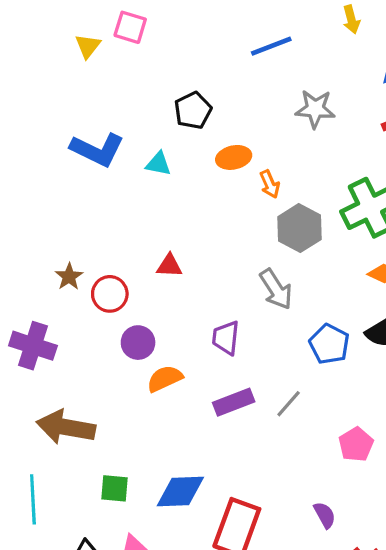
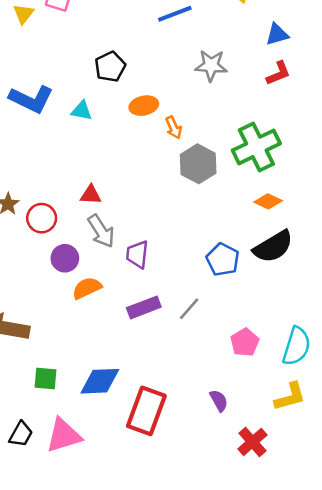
gray arrow: (276, 289) -> (101, 231), moved

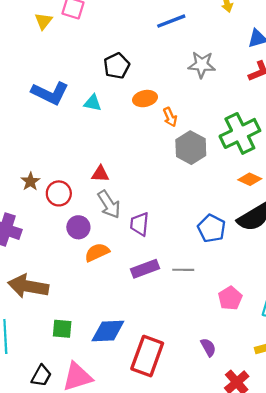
gray line: (189, 309) -> (183, 270), turned 50

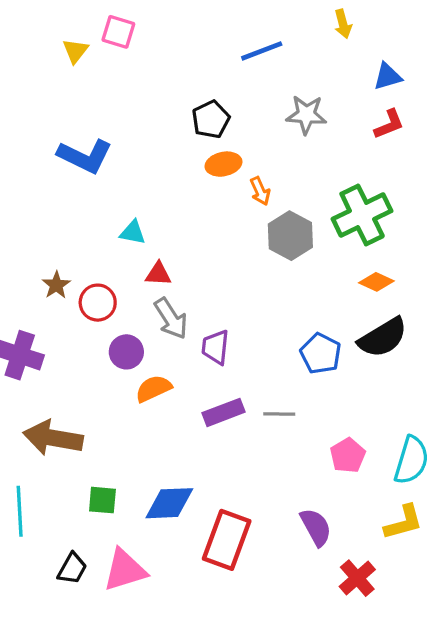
black pentagon: (117, 66) -> (211, 119), moved
cyan triangle: (93, 103) -> (133, 233), moved
purple semicircle: (208, 347) -> (316, 527), size x1.4

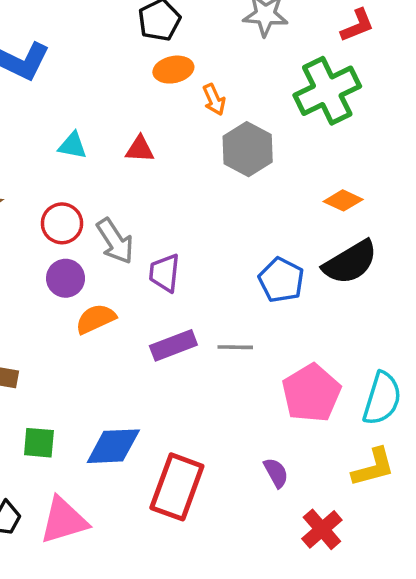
green cross: (362, 215) -> (327, 91), moved
red triangle: (158, 274) -> (140, 149), moved
red circle: (98, 303) -> (62, 223), moved
pink pentagon: (348, 455) -> (311, 393), size x1.5
purple semicircle: (316, 527) -> (276, 473), size x0.7

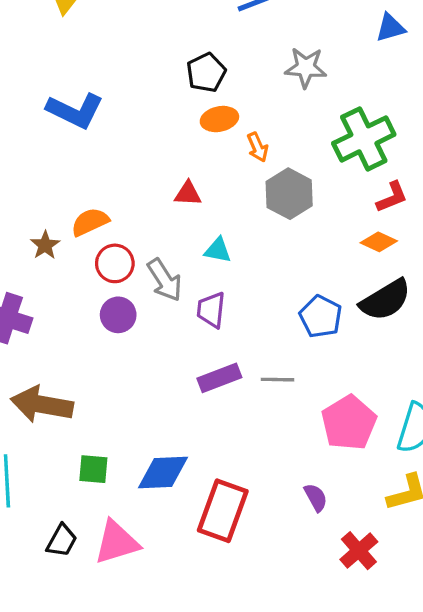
red L-shape: (357, 25) -> (392, 197), moved
cyan triangle: (73, 146) -> (218, 250), moved
orange semicircle: (96, 319) -> (90, 222), moved

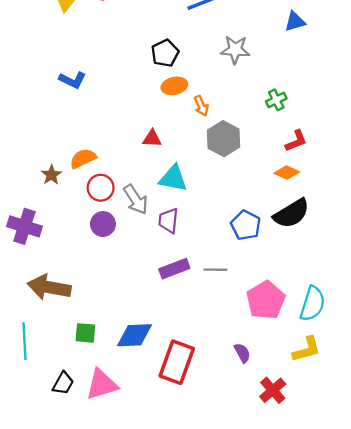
blue L-shape: (75, 111) -> (72, 80), size x0.7
green cross: (364, 139) -> (276, 100), size x0.5
cyan triangle: (218, 250) -> (173, 178), size x1.5

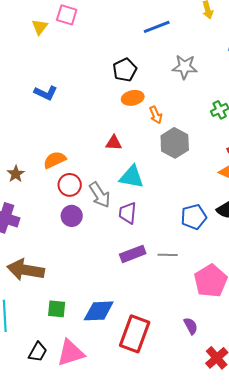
brown star: (51, 175) -> (16, 174), moved
blue pentagon: (246, 225) -> (194, 217), turned 30

